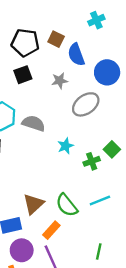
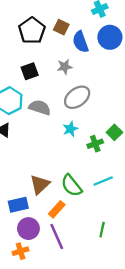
black pentagon: (25, 43) -> (32, 31), turned 30
blue circle: (107, 72) -> (110, 37), moved
black square: (23, 75) -> (30, 71), moved
gray ellipse: (86, 104) -> (77, 97), moved

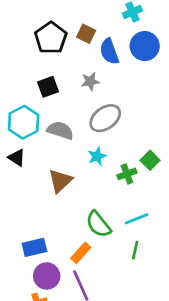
brown triangle: (40, 184) -> (60, 181), moved
green line: (102, 230) -> (135, 250), moved

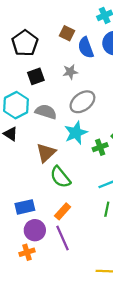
black pentagon: (51, 38) -> (25, 43), moved
cyan star: (97, 156) -> (76, 133), size x1.5
green semicircle: (98, 224) -> (60, 177), moved

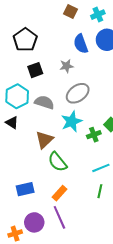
brown square: (67, 33) -> (71, 12), moved
purple circle: (35, 230) -> (34, 222), moved
orange cross: (27, 252) -> (15, 234), moved

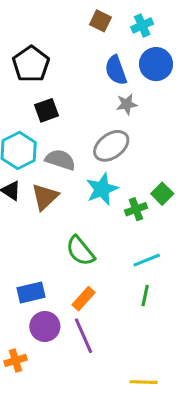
gray star: (67, 66) -> (127, 104), moved
brown triangle: (44, 140) -> (45, 197), moved
purple circle: (34, 222) -> (45, 326), moved

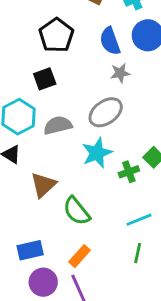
black pentagon: (31, 64) -> (56, 35), moved
gray semicircle: (60, 160) -> (58, 125), turned -32
brown triangle: (45, 197) -> (43, 185), moved

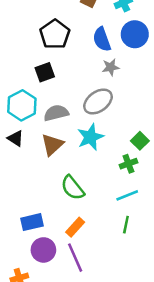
green cross: (129, 172) -> (128, 164), moved
brown triangle: (43, 185) -> (52, 145), moved

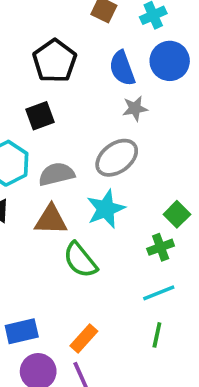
brown triangle: (52, 145) -> (51, 220), turned 45
green semicircle: (73, 188) -> (80, 260), moved

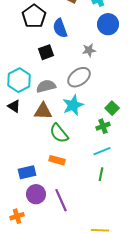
black pentagon: (55, 61) -> (34, 16), moved
blue semicircle: (122, 68) -> (60, 28), moved
black square: (40, 116) -> (46, 52), moved
orange rectangle: (84, 339) -> (57, 160), moved, turned 63

